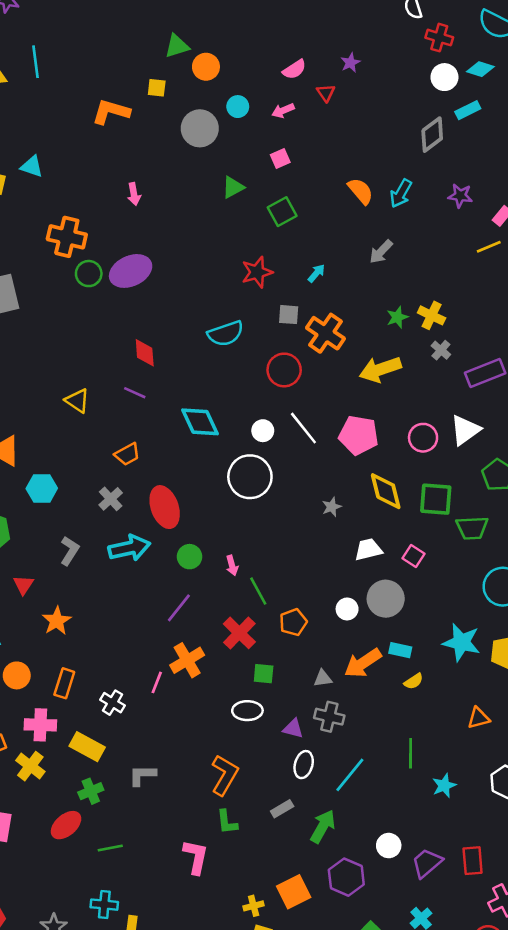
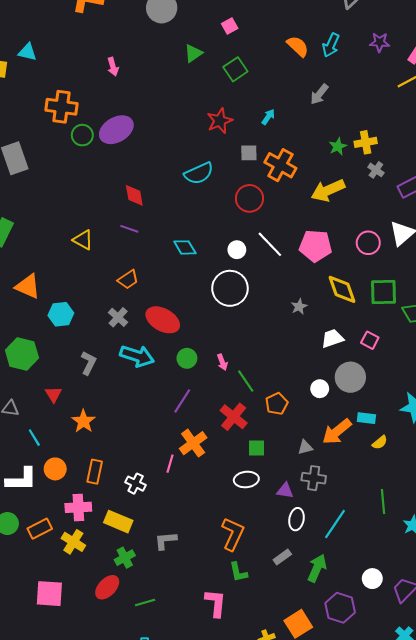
yellow cross: (432, 315) -> (366, 142), turned -30
cyan diamond: (200, 422) -> (185, 247), size x0.7
red ellipse: (165, 507) -> (163, 320), turned -36
cyan arrow: (129, 548) -> (137, 356), turned 36

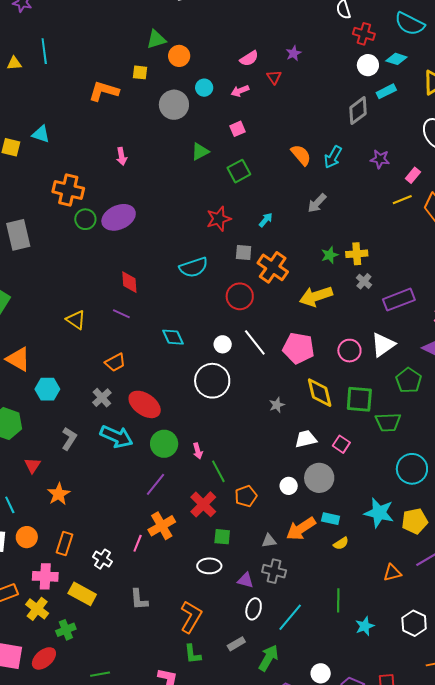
green circle: (187, 358) -> (164, 444), size x1.4
gray L-shape: (166, 541) -> (139, 599), moved, turned -95
green cross: (125, 558) -> (66, 630), moved
red ellipse: (107, 587) -> (44, 658), moved

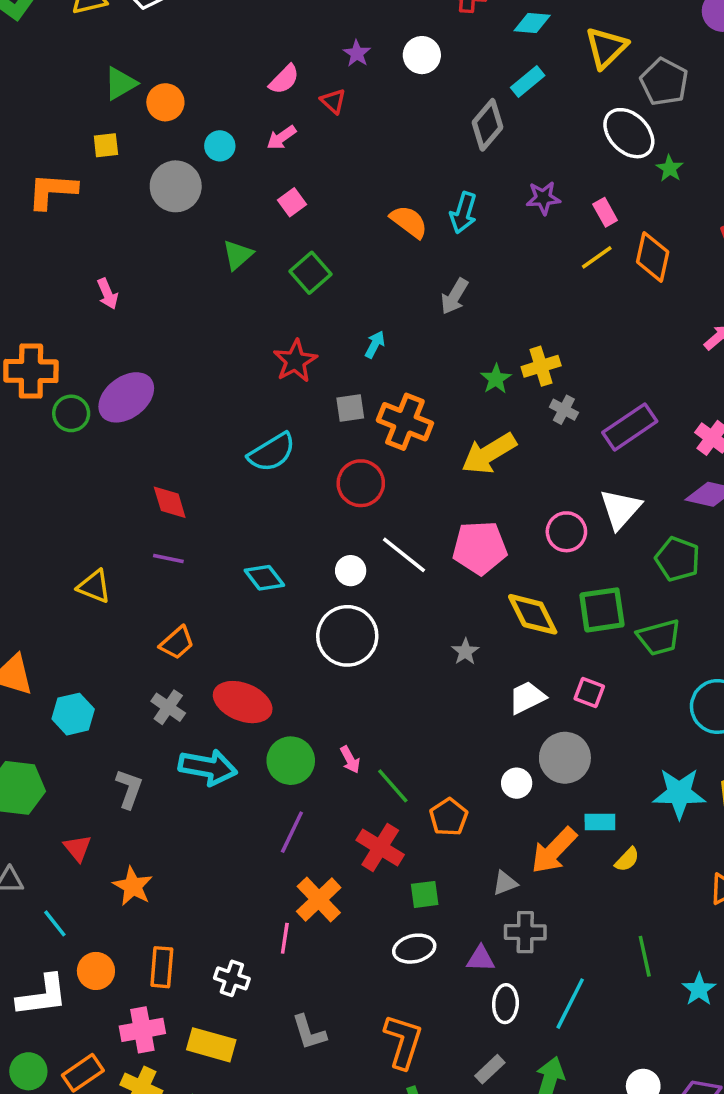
white circle: (368, 65) -> (422, 55), moved
pink rectangle: (413, 175) -> (605, 212), turned -56

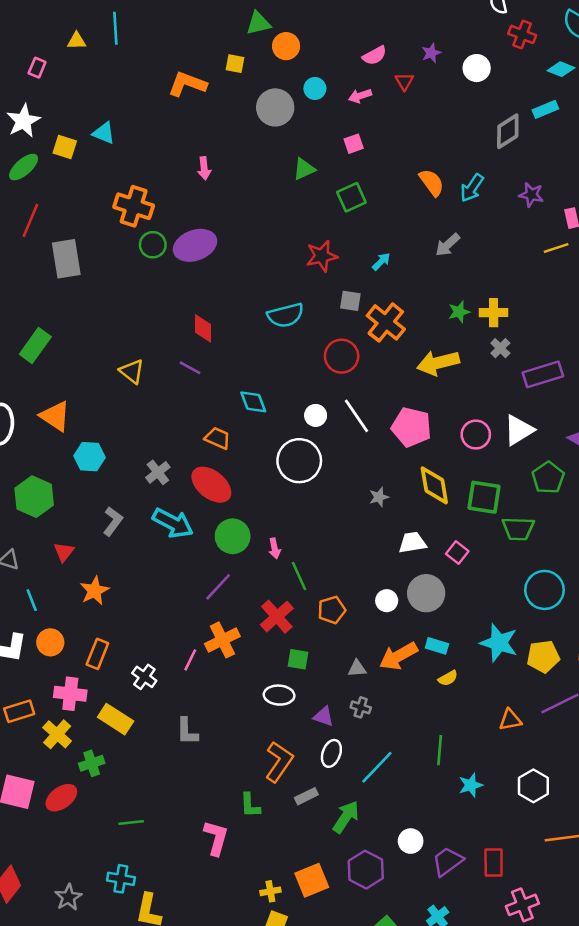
orange trapezoid: (177, 643) -> (218, 438), moved, turned -132
gray cross: (525, 932) -> (361, 707), size x0.7
orange L-shape: (403, 1041) -> (279, 762), moved

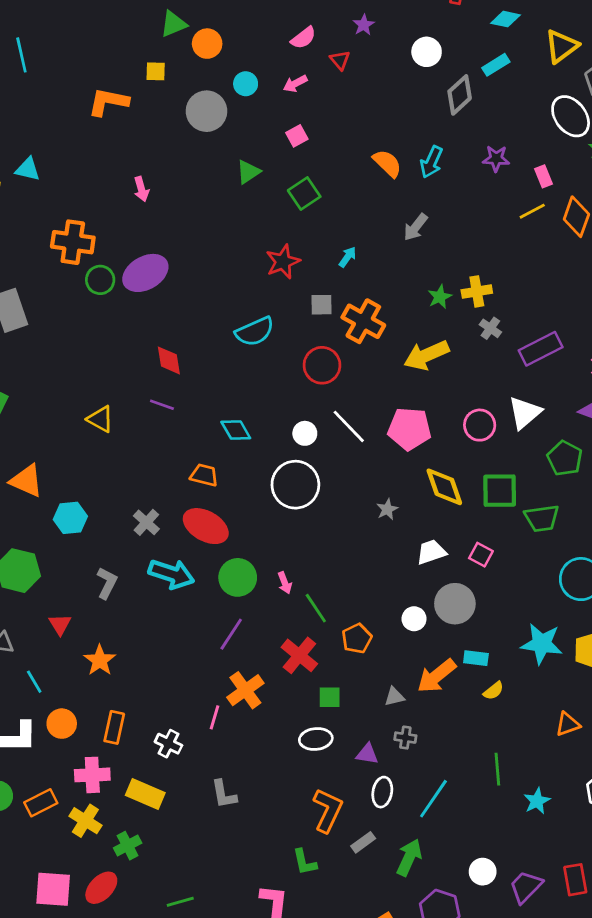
white circle: (477, 68) -> (427, 52), moved

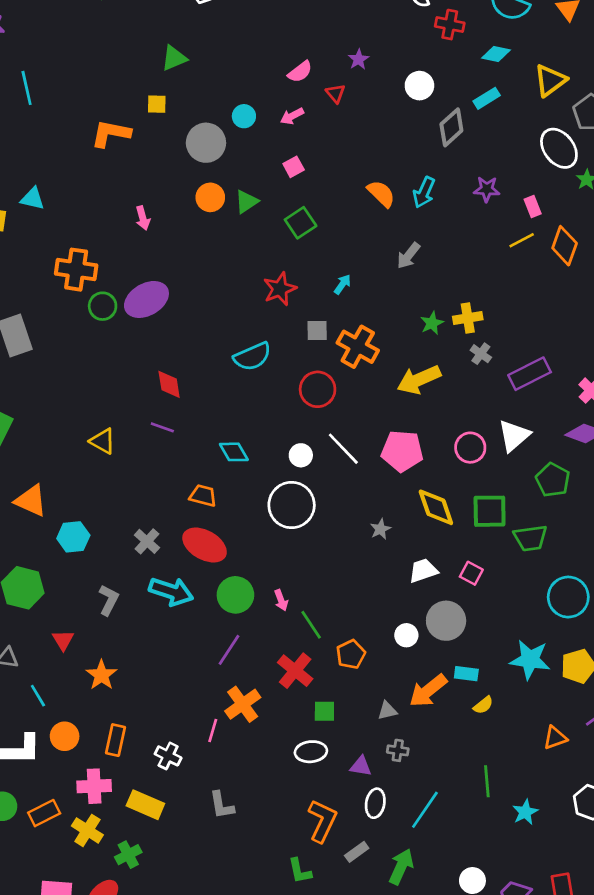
orange circle: (207, 44) -> (210, 197), moved

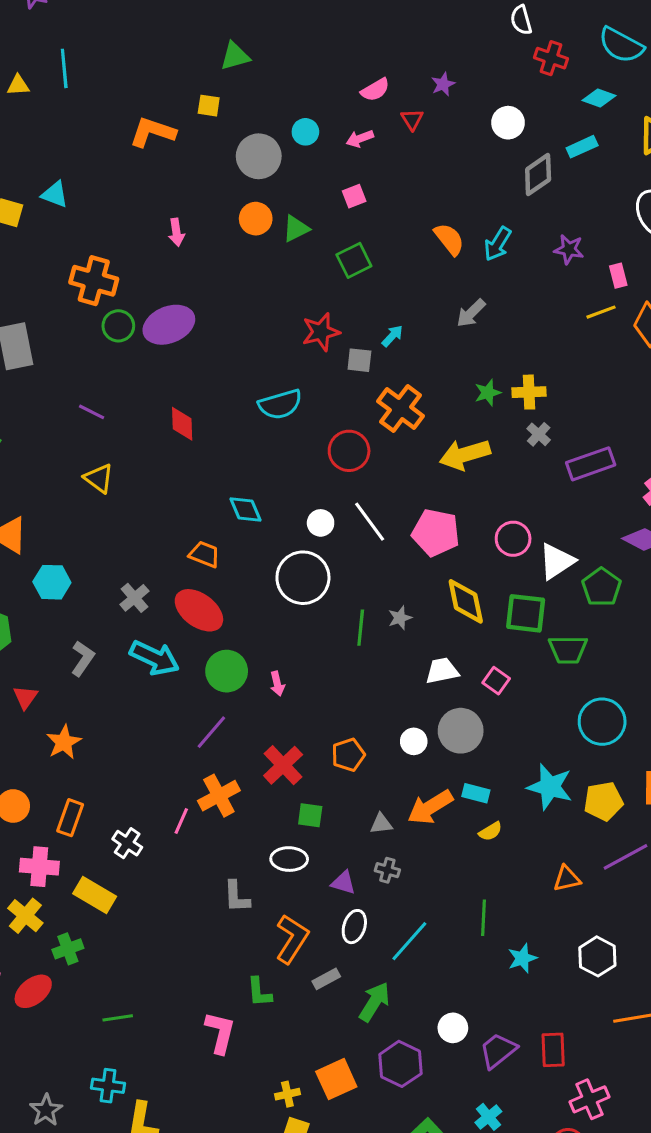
gray square: (317, 331) -> (359, 360), moved
purple line: (162, 427) -> (92, 412), moved
white triangle: (514, 436) -> (557, 561), moved
green line: (311, 625) -> (361, 628), moved, turned 32
gray L-shape: (222, 805) -> (237, 897), moved

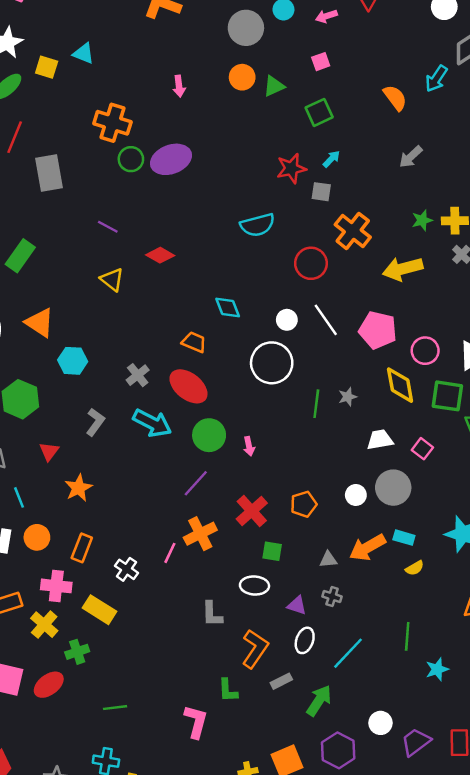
cyan arrow: (498, 244) -> (436, 79), moved
cyan arrow: (392, 336) -> (331, 159), moved
red diamond: (182, 424) -> (160, 255), moved, turned -60
pink circle: (513, 539) -> (425, 351), moved

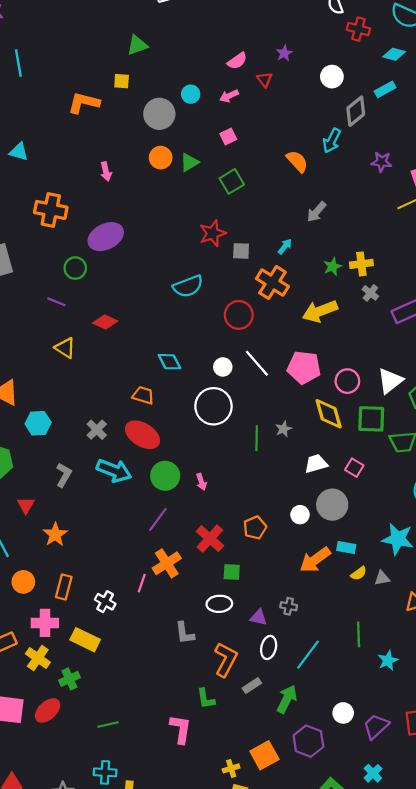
green circle: (131, 159) -> (75, 268), moved
cyan arrow: (331, 159) -> (285, 246), moved
gray triangle: (328, 560) -> (382, 578), moved

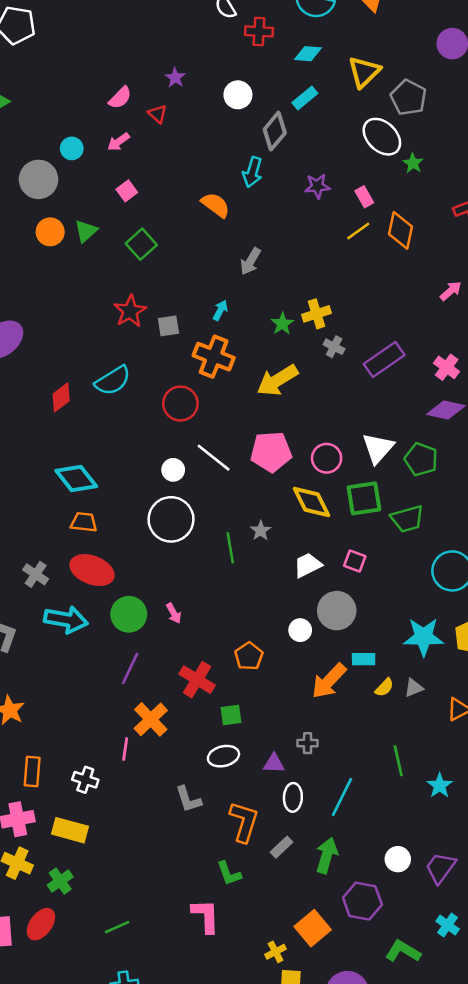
red diamond: (105, 322) -> (61, 397), moved, turned -50
cyan diamond: (170, 362) -> (76, 478), moved, size x1.4

